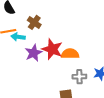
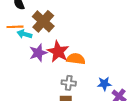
brown cross: (34, 22) -> (43, 21), size x1.5
gray cross: (79, 77) -> (69, 83), moved

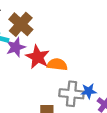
purple star: (38, 53) -> (16, 47), moved
gray cross: (69, 83) -> (72, 94), moved, size x1.5

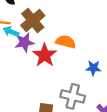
orange semicircle: (57, 64) -> (66, 42), moved
blue star: (89, 91) -> (93, 68), moved

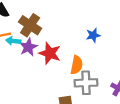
orange semicircle: (66, 42) -> (77, 65), moved, turned 102
blue star: (93, 68) -> (93, 35), moved

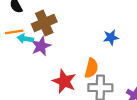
brown cross: (30, 25) -> (44, 23), turned 30
red star: (50, 53) -> (64, 81), moved

